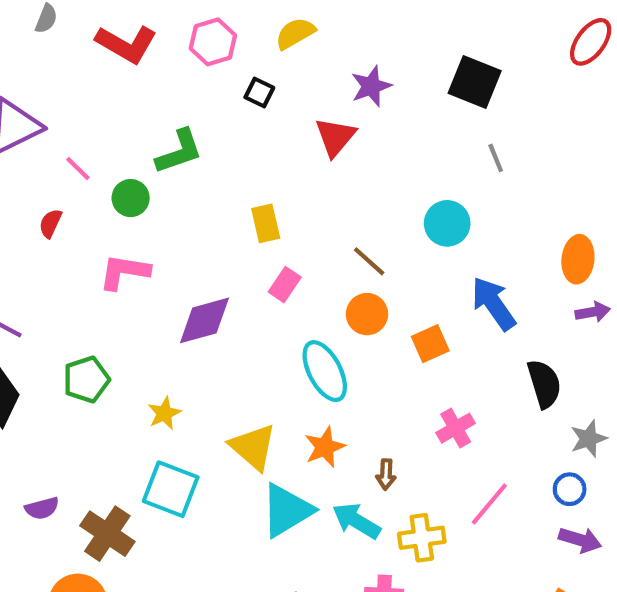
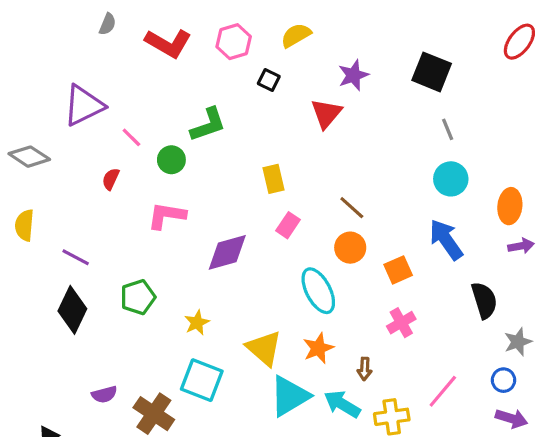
cyan circle: (447, 223) -> (451, 179), moved
pink cross: (456, 428) -> (401, 323), moved

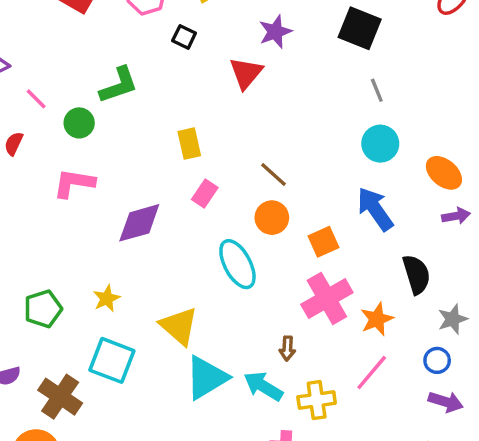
orange ellipse: (510, 206) -> (444, 173), turned -56
green pentagon: (138, 297) -> (43, 309), moved
pink cross: (401, 323) -> (327, 298), size x1.6
orange star: (318, 348) -> (377, 319), moved

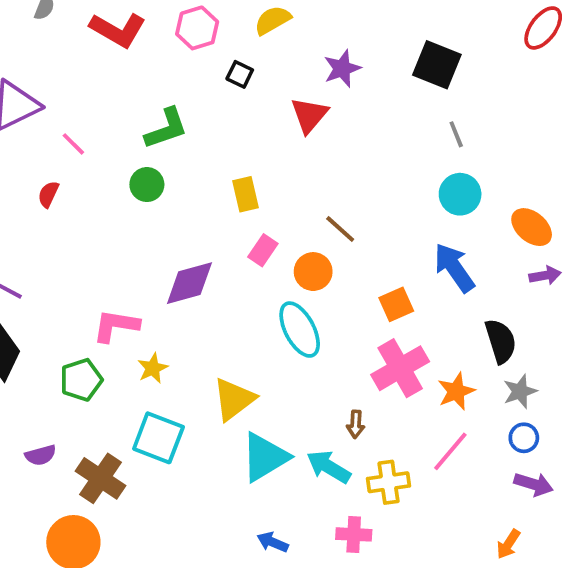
green circle: (79, 123) -> (147, 185), moved
pink L-shape: (74, 183) -> (116, 326), moved
orange circle: (272, 218) -> (313, 272), moved
gray star: (453, 319) -> (520, 391), moved
yellow triangle: (179, 326) -> (234, 399), turned 42

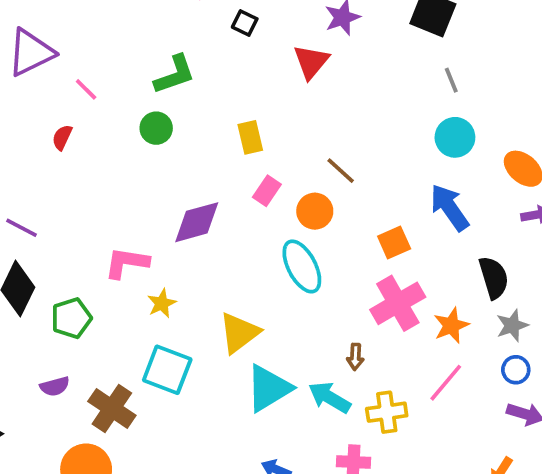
green pentagon: (81, 380) -> (71, 318), moved

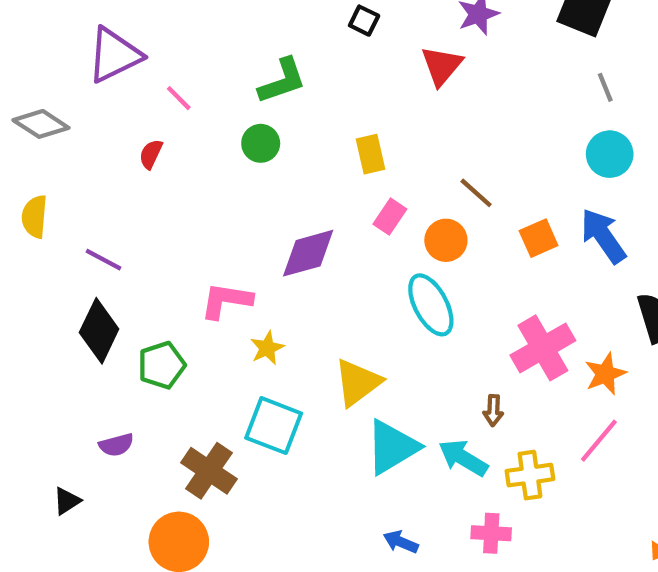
orange square: (394, 242) -> (539, 238), moved
purple semicircle: (55, 386) -> (116, 445), moved

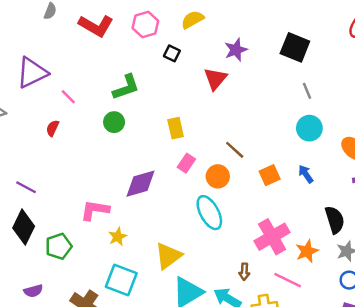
blue arrow: (603, 236) -> (306, 174), size x0.6
pink line: (599, 441) -> (288, 280), moved, turned 76

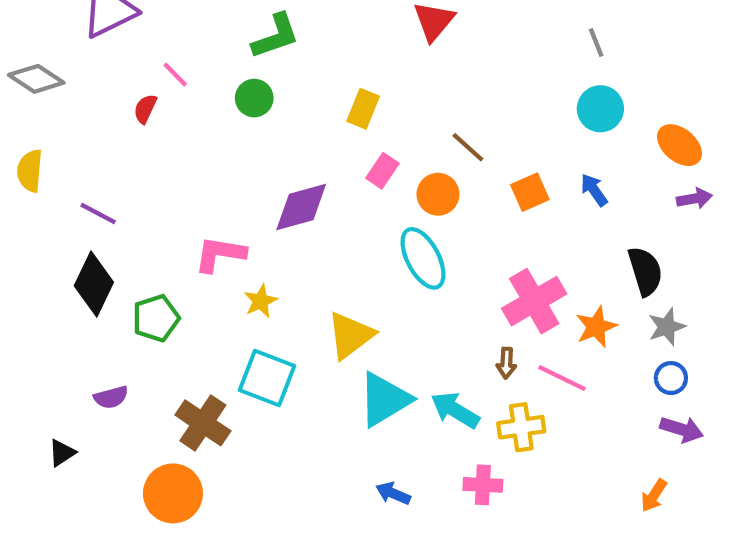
pink line: (68, 97) -> (175, 75), moved
yellow rectangle: (176, 128) -> (363, 109), turned 35
brown arrow: (244, 272) -> (506, 363), moved

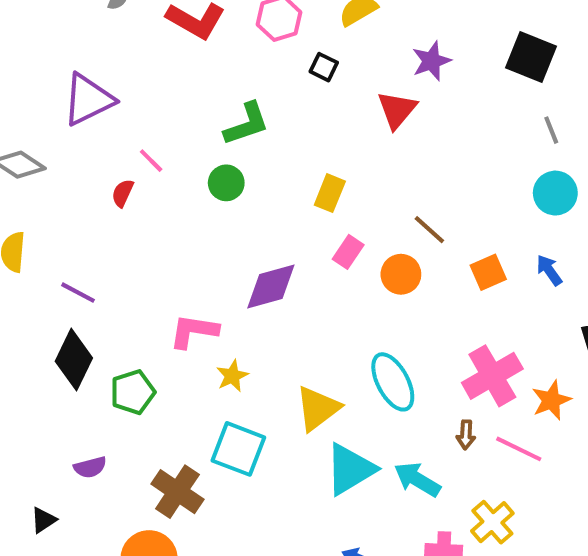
cyan ellipse: (423, 258) -> (393, 382), moved
yellow cross: (521, 427) -> (492, 522), moved, turned -33

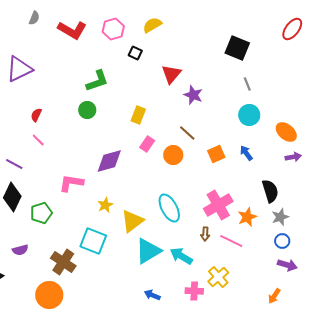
purple star: (431, 61) -> (193, 95), moved, turned -30
pink line: (151, 161) -> (38, 140), moved
yellow star: (232, 376) -> (105, 205), moved

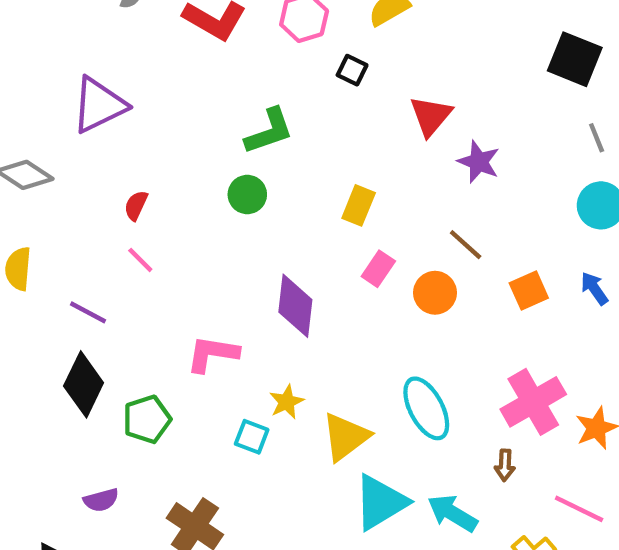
purple diamond: (109, 161) -> (295, 306), turned -68
cyan square: (93, 241) -> (252, 437), moved, size x0.6
pink line: (231, 241) -> (579, 509), moved

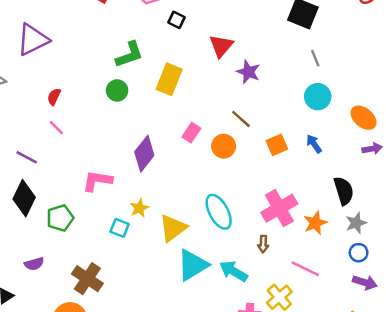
yellow rectangle: (359, 205) -> (169, 79), moved, size x1.4
purple diamond: (295, 306) -> (144, 154), turned 32

